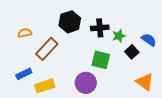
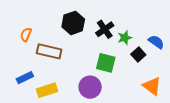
black cross: (100, 28) -> (105, 29), turned -30
orange semicircle: (25, 33) -> (26, 35), turned -56
brown rectangle: (47, 49) -> (49, 51), turned 60

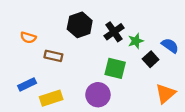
orange semicircle: (26, 35) -> (28, 38), turned -96
brown rectangle: (49, 51) -> (53, 56), size x0.7
orange triangle: (152, 86) -> (165, 94), turned 42

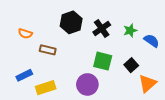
green star: (136, 41) -> (130, 30), moved
black square: (151, 59) -> (131, 65), moved

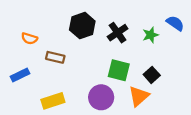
blue semicircle: (152, 41) -> (175, 23), moved
blue rectangle: (24, 75) -> (20, 75), moved
orange triangle: (147, 83) -> (139, 96), moved

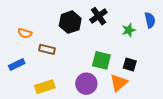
blue semicircle: (175, 23) -> (150, 20), turned 42
black cross: (118, 33) -> (98, 16), moved
black square: (152, 75) -> (130, 64), turned -32

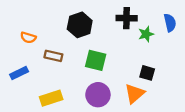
black cross: (98, 16) -> (127, 18), moved, turned 36
green square: (101, 60) -> (96, 60), moved

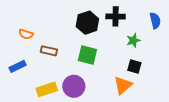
black hexagon: (80, 25) -> (87, 23), moved
green star: (146, 34) -> (133, 40), moved
purple circle: (98, 95) -> (74, 86), moved

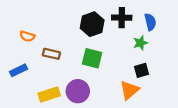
blue semicircle: (155, 21) -> (150, 22), moved
black square: (134, 66) -> (142, 70), turned -32

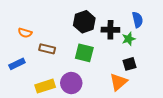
black cross: (122, 18) -> (110, 30), moved

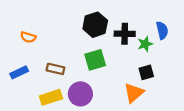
blue semicircle: (138, 20) -> (162, 30), moved
brown rectangle: (47, 49) -> (55, 69), moved
green square: (84, 53) -> (95, 60), turned -30

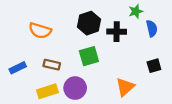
orange semicircle: (28, 37) -> (40, 31), moved, size x1.5
green star: (145, 44) -> (136, 11), moved
black square: (146, 72) -> (154, 66), moved

